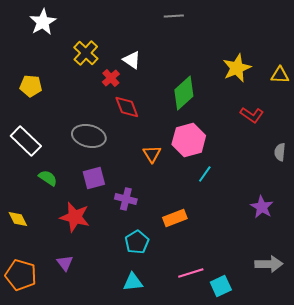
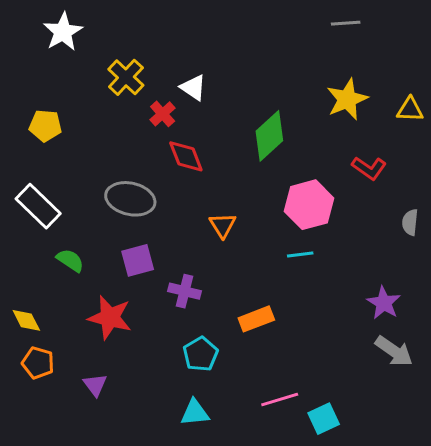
gray line: (174, 16) -> (346, 23), moved
pink hexagon: (189, 140) -> (309, 205), moved
cyan line: (205, 174) -> (300, 254), turned 48
gray arrow: (269, 264) -> (394, 351), moved, turned 36
orange pentagon: (21, 275) -> (38, 363), moved, size x0.7

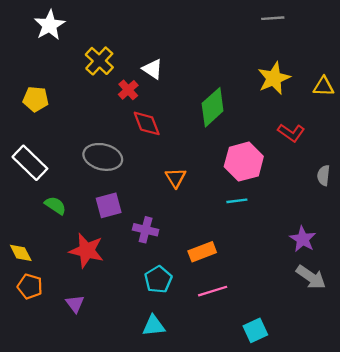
pink line: (280, 399) -> (213, 291), moved

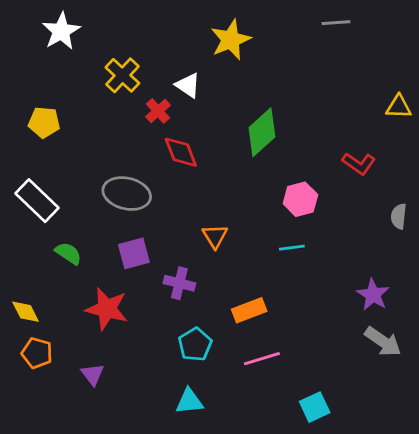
yellow star: (274, 78) -> (231, 40), moved
pink hexagon: (244, 162) -> (300, 199), size x0.7
orange triangle: (176, 178) -> (215, 236), moved

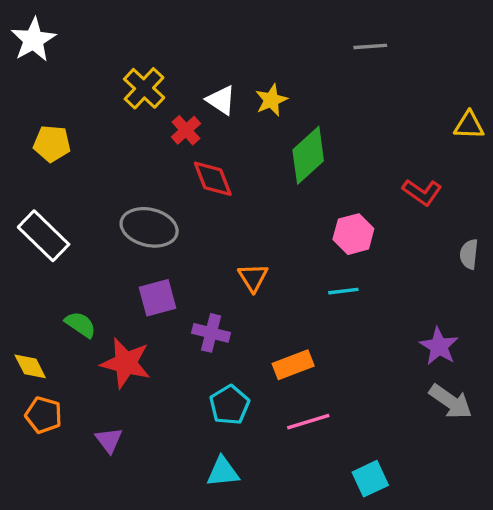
gray line: (336, 23) -> (370, 46), moved
white star: (61, 31) -> (33, 40), moved
yellow star: (231, 40) -> (271, 100), moved, size x0.7
green semicircle: (68, 253) -> (80, 325), moved

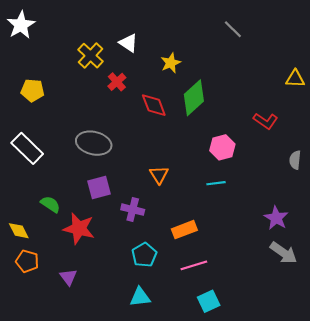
gray line: (370, 46) -> (233, 29), turned 48
white triangle: (221, 100) -> (128, 43), moved
red diamond: (213, 179) -> (154, 105), moved
cyan square: (370, 479) -> (209, 301), moved

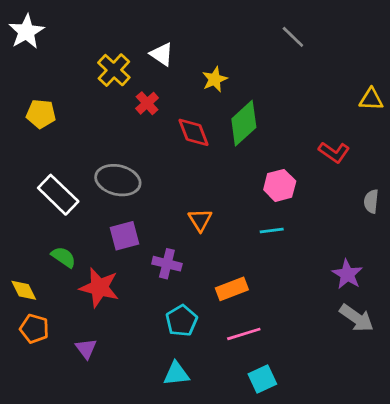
white rectangle: (27, 148) -> (58, 195), moved

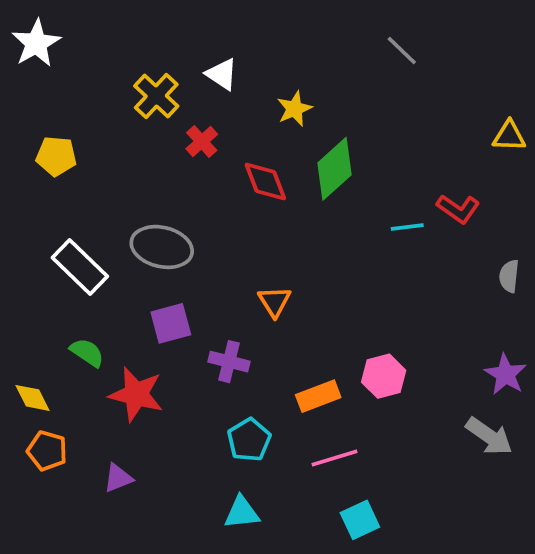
pink hexagon: (280, 185) -> (384, 376), moved
cyan line: (272, 231) -> (407, 227), moved
purple star: (347, 274) -> (505, 374), moved
purple triangle: (86, 349) -> (118, 478), turned 45

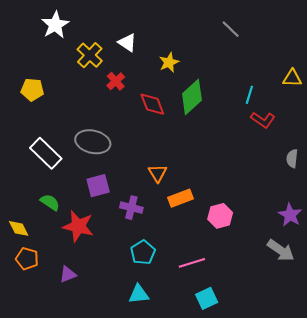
white star: (36, 43) -> (55, 25), moved
cyan line: (407, 227) -> (249, 95), moved, turned -66
orange rectangle: (318, 396) -> (180, 198), moved

